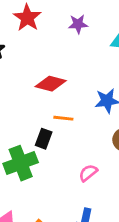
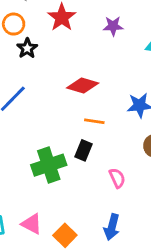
black rectangle: (44, 139) -> (84, 150), moved
pink semicircle: (88, 173) -> (117, 178), turned 102

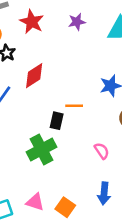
red diamond: (83, 86) -> (34, 76), moved, turned -40
black rectangle: (84, 150) -> (57, 121), moved

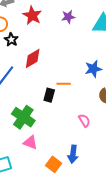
green cross: (42, 149) -> (23, 117), moved, turned -30
blue arrow: (104, 193) -> (73, 154), moved
pink triangle: (35, 202) -> (30, 142), moved

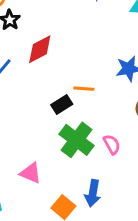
black rectangle: (49, 95) -> (62, 105), turned 40
green cross: (23, 117) -> (77, 140), moved

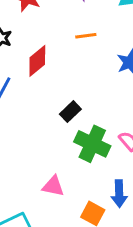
orange line: (84, 89) -> (86, 36), moved

